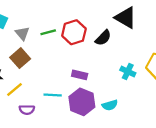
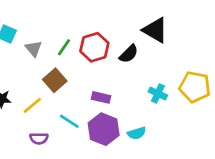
green line: (48, 32) -> (64, 47), turned -40
brown square: (20, 58) -> (55, 80), moved
yellow line: (14, 89) -> (32, 105), moved
cyan line: (53, 95) -> (69, 121), turned 30

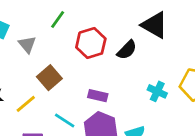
green line: (64, 47) -> (58, 19), moved

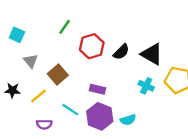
black triangle: (154, 25) -> (152, 54), moved
gray triangle: (27, 44) -> (31, 61), moved

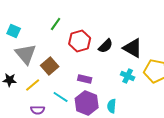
gray triangle: (31, 61) -> (26, 54), size x1.6
cyan semicircle: (128, 120) -> (112, 106), turned 112

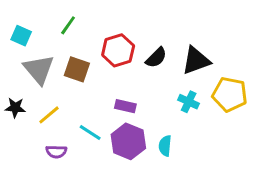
green line: (56, 24) -> (68, 25), moved
black triangle: (133, 48) -> (196, 61), turned -50
brown square: (50, 66) -> (77, 69), moved, turned -30

